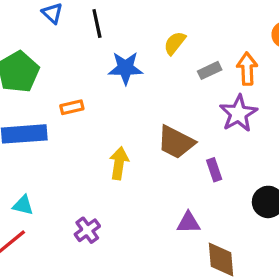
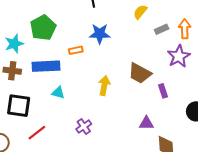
blue star: (126, 68) -> (100, 34), moved
cyan triangle: (23, 205) -> (58, 93), moved

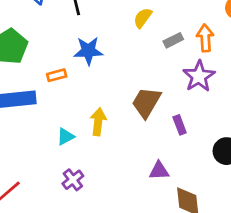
brown trapezoid: (140, 73) -> (146, 102), turned 95
cyan triangle: (58, 93) -> (66, 137), moved, turned -40

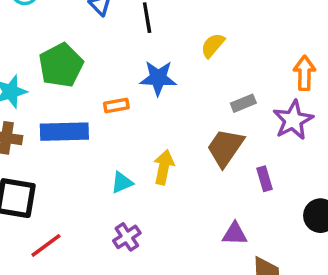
yellow semicircle: (143, 18) -> (213, 45), moved
gray rectangle: (173, 40) -> (243, 103), moved

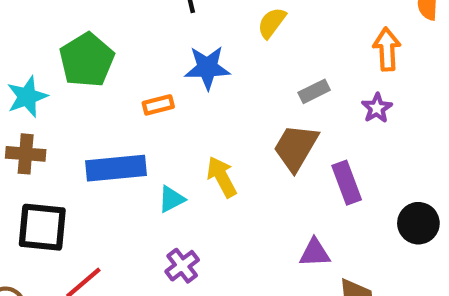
purple star: (293, 120) -> (377, 108), size x0.6
blue rectangle: (64, 132) -> (116, 168), moved
yellow arrow: (164, 167) -> (222, 177), turned -36
purple rectangle: (265, 179) -> (347, 183), size x1.4

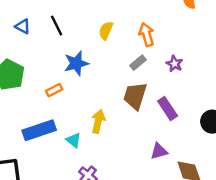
orange arrow: (387, 49) -> (147, 35), moved
yellow arrow: (222, 177) -> (98, 121), turned 55
cyan triangle: (171, 199) -> (73, 140), turned -42

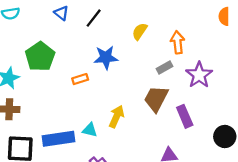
black line: (57, 25) -> (94, 18), turned 54
purple star: (174, 64) -> (199, 75), size x1.6
blue rectangle: (39, 130) -> (59, 139), moved
cyan triangle: (73, 140) -> (90, 130), turned -35

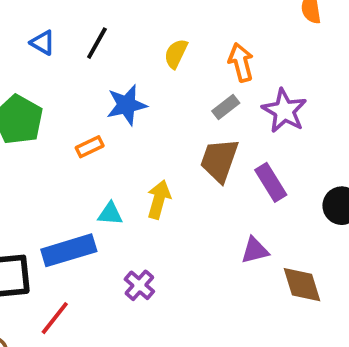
cyan triangle: (90, 130) -> (110, 214), moved

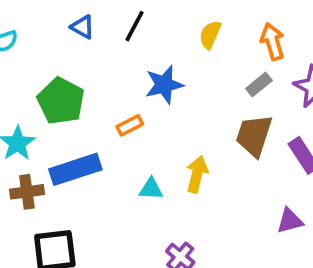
blue rectangle: (69, 250) -> (75, 169), moved

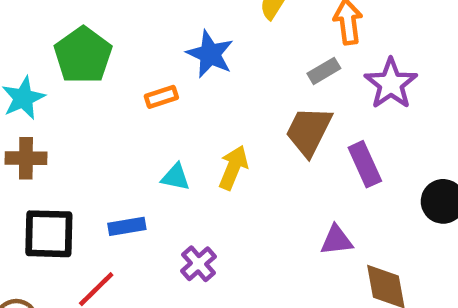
blue star: (164, 85) -> (210, 54), turned 30
blue rectangle: (75, 169) -> (127, 226), moved, size x0.6

